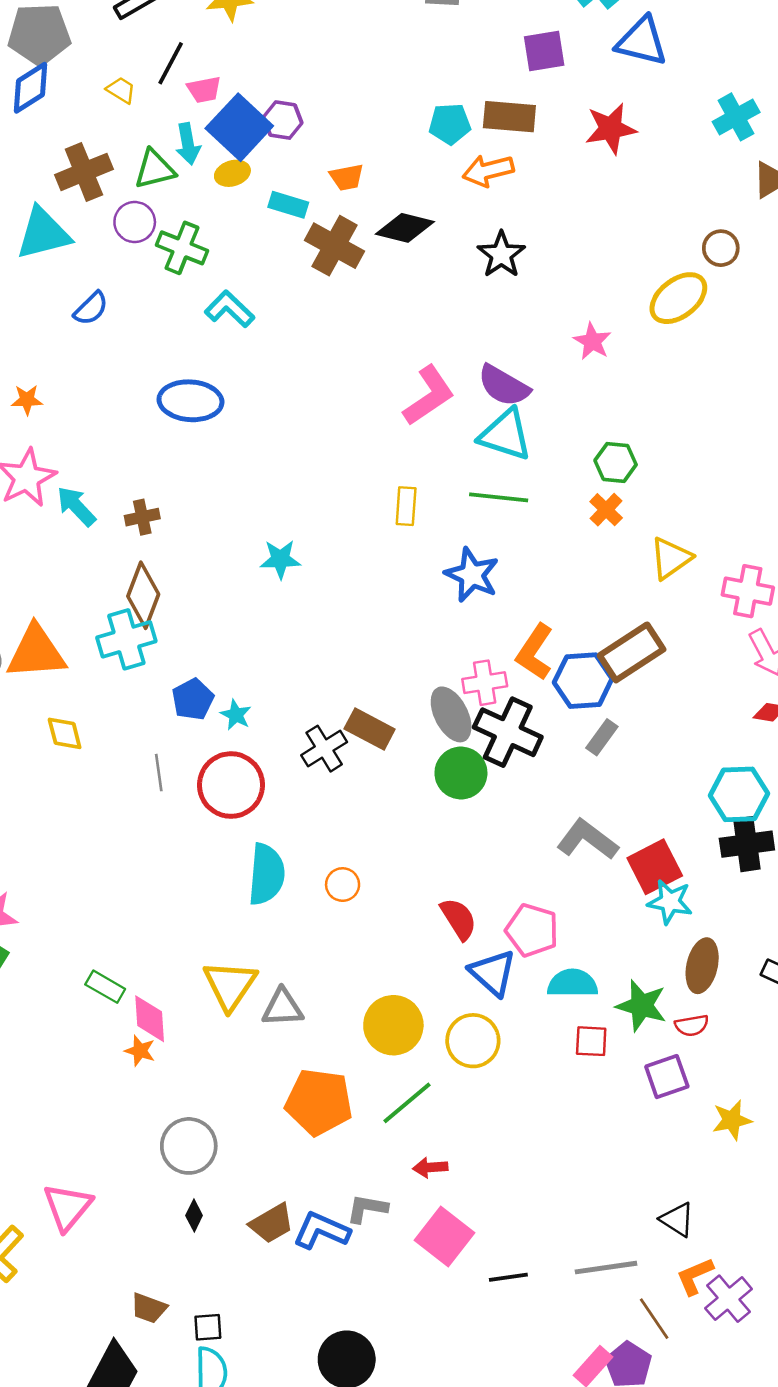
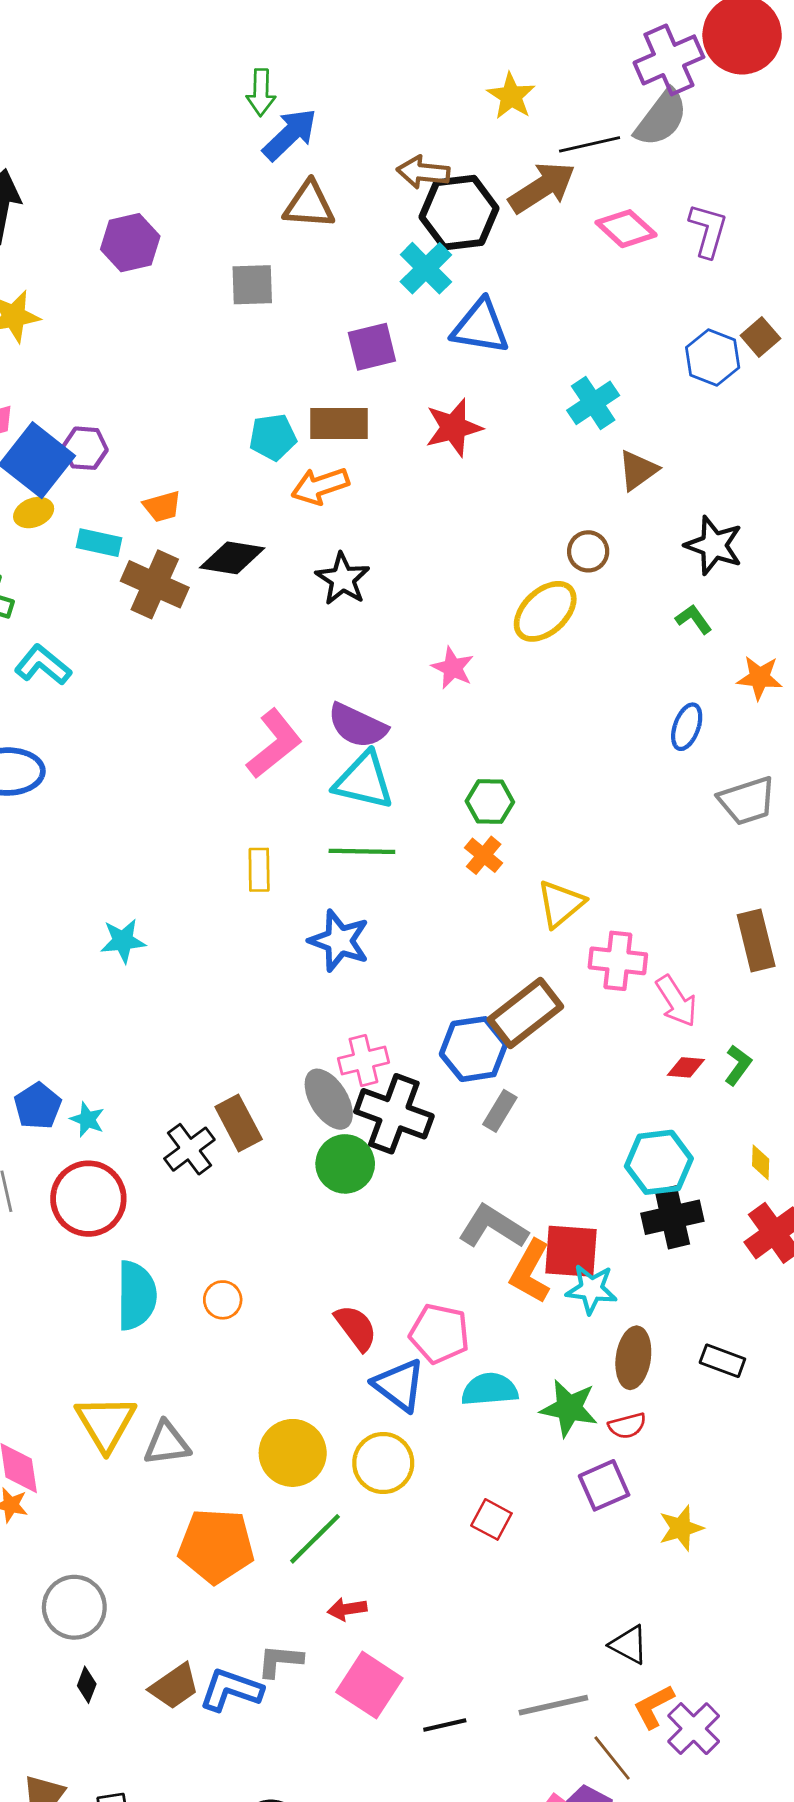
pink cross: (748, 591) -> (618, 961), moved
orange L-shape: (535, 652) -> (530, 1272), moved
brown rectangle: (370, 729) -> (239, 1123), turned 39
red square: (655, 867) -> (571, 1251), turned 36
red square: (591, 1041) -> (491, 1519), moved, turned 30

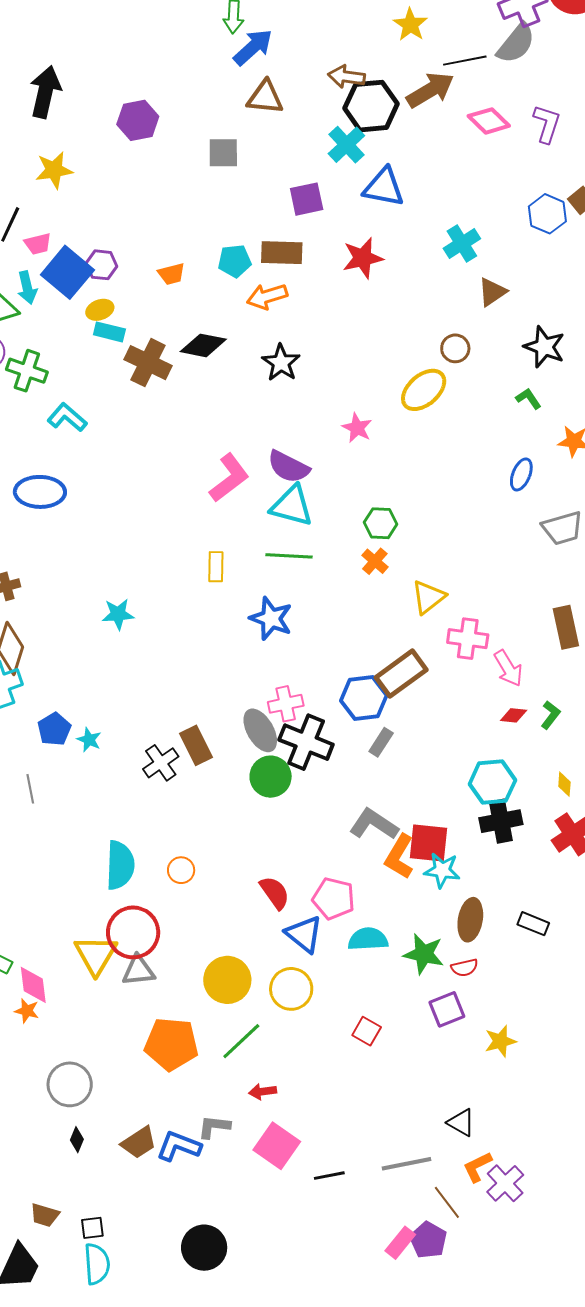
orange trapezoid: (162, 506) -> (171, 274), moved
yellow ellipse: (34, 513) -> (100, 310), moved
red circle: (88, 1199) -> (133, 932), moved

